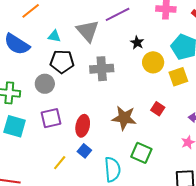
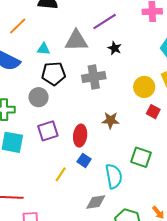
gray triangle: (88, 31) -> (76, 41), turned -45
black star: (137, 43) -> (115, 48), moved
yellow circle: (153, 62) -> (144, 87), moved
brown star: (124, 118) -> (111, 120), moved, size x0.7

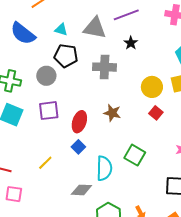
yellow line: (61, 174) -> (45, 163), moved

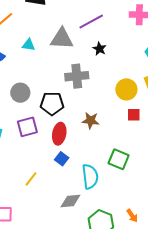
black pentagon: (66, 56) -> (52, 104), moved
red square: (156, 113) -> (134, 115), turned -32

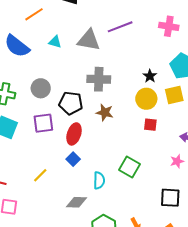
black star: (99, 49) -> (150, 76), moved
brown star: (91, 121) -> (105, 112), moved
cyan semicircle: (90, 177) -> (99, 180), size x0.7

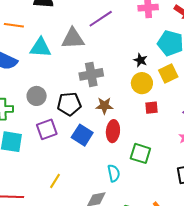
orange line: (34, 14) -> (14, 25), turned 54
cyan triangle: (55, 42) -> (40, 48), size x1.6
red ellipse: (74, 134) -> (113, 131), moved
blue square: (73, 159) -> (82, 135), moved, size x1.5

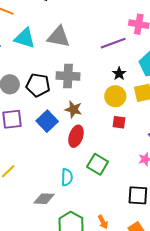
purple line: (101, 19) -> (113, 43), moved
black pentagon: (69, 104) -> (38, 85), moved
blue square: (82, 135) -> (47, 121), moved

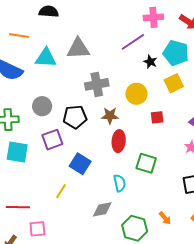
black star: (119, 74) -> (150, 62), moved
black pentagon: (38, 85) -> (75, 117), moved
yellow circle: (115, 96) -> (136, 94), moved
blue square: (47, 121) -> (80, 164), moved

